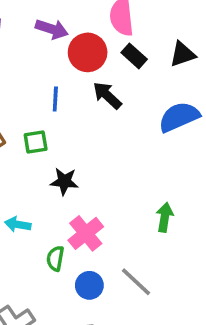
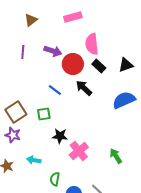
blue line: (55, 99) -> (55, 90), turned -56
green arrow: (165, 217) -> (116, 156), turned -42
pink cross: (86, 233) -> (79, 151), moved

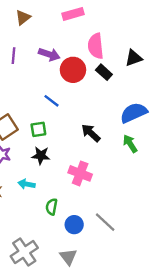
black triangle: (126, 65) -> (134, 58), moved
black arrow: (84, 88) -> (91, 133), moved
black star: (60, 136) -> (41, 156), moved
pink cross: (79, 151) -> (80, 173), turned -30
green arrow: (116, 156) -> (130, 144), moved

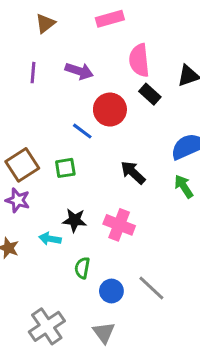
red circle: (73, 70) -> (110, 110), moved
black star: (41, 156) -> (75, 220), moved

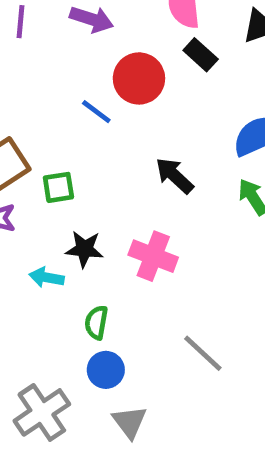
green square: (65, 168) -> (58, 187), moved
blue circle: (111, 291) -> (106, 370), moved

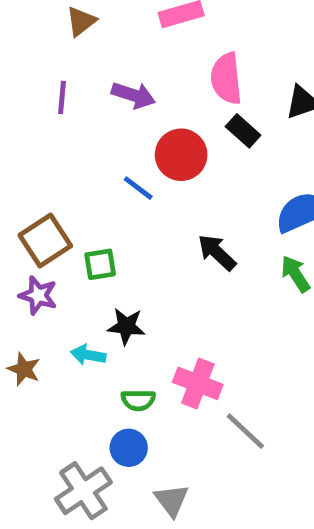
pink cross: (153, 256) -> (198, 383), moved
green semicircle: (96, 322) -> (138, 400), turned -100
blue circle: (106, 370) -> (129, 448), moved

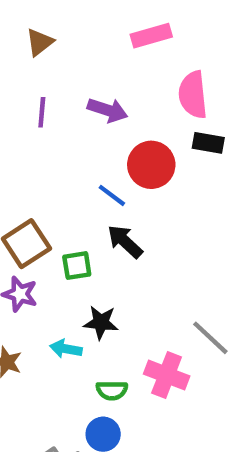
brown triangle: (81, 21) -> (40, 42), moved
black rectangle: (243, 131) -> (208, 143), turned -32
black arrow: (217, 252) -> (125, 241), moved
gray line: (245, 431) -> (210, 338), moved

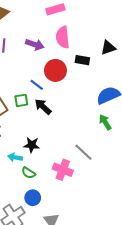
pink semicircle: (193, 95) -> (63, 37), moved
green square: (77, 266) -> (21, 100), moved
green semicircle: (112, 390) -> (29, 173), moved, turned 32

